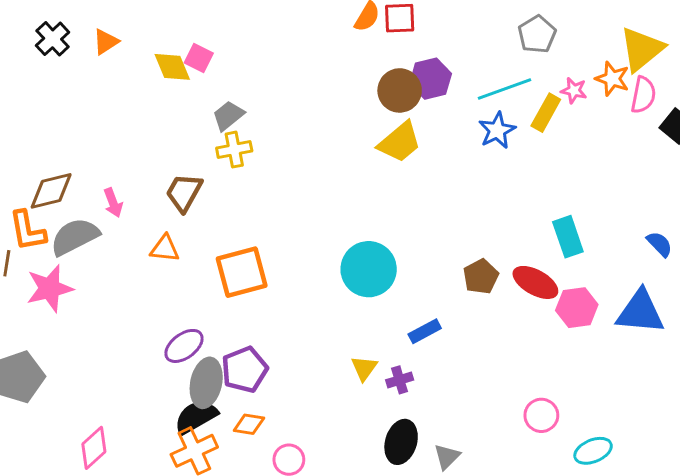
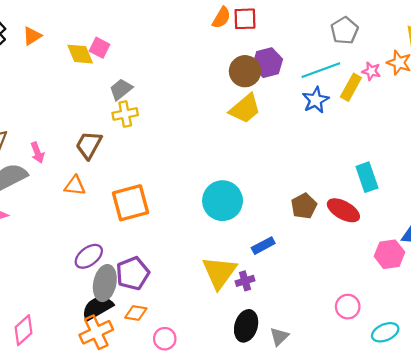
pink hexagon: (577, 308) -> (389, 254), moved
yellow triangle: (364, 368) -> (219, 272), size x1.8

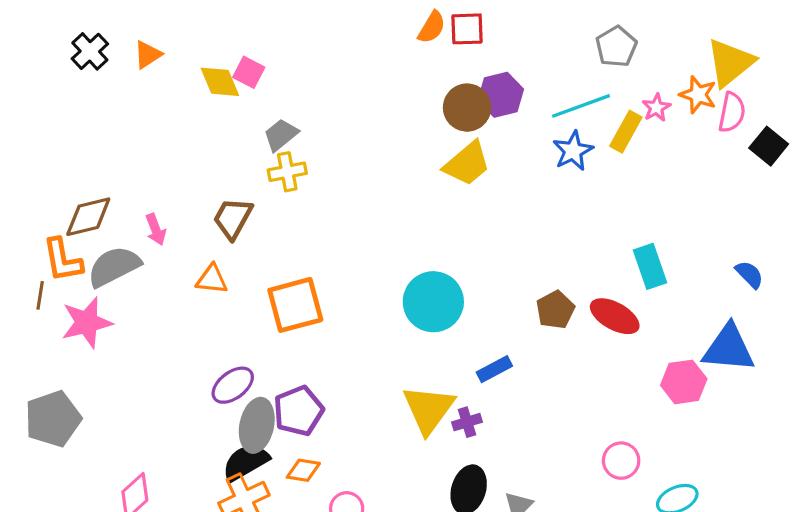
pink star: (371, 71) -> (656, 108), turned 30

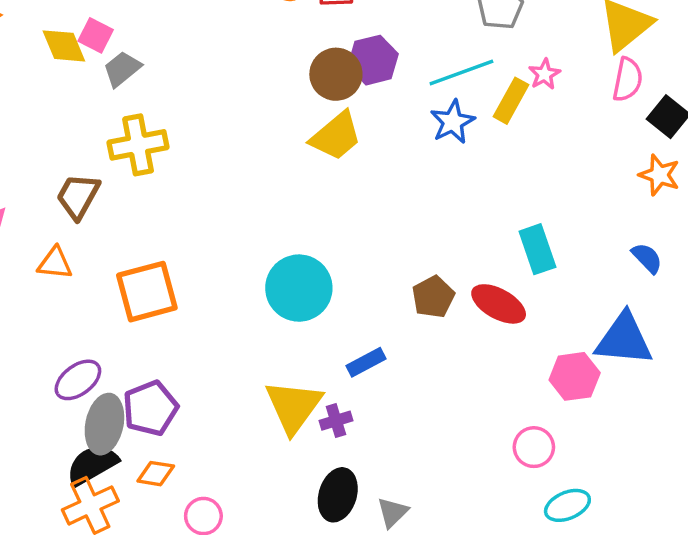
orange star: (698, 95) -> (659, 175), moved
gray trapezoid: (281, 135) -> (122, 69), moved
yellow cross: (287, 172) -> (138, 145), size x1.4
pink circle: (621, 461) -> (534, 447), moved

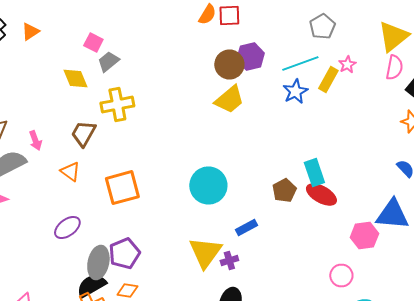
yellow diamond: (64, 46) -> (75, 78), moved
cyan rectangle: (537, 249) -> (314, 172), moved
orange triangle: (55, 263) -> (70, 172), turned 30
purple ellipse: (78, 380) -> (67, 228), moved

